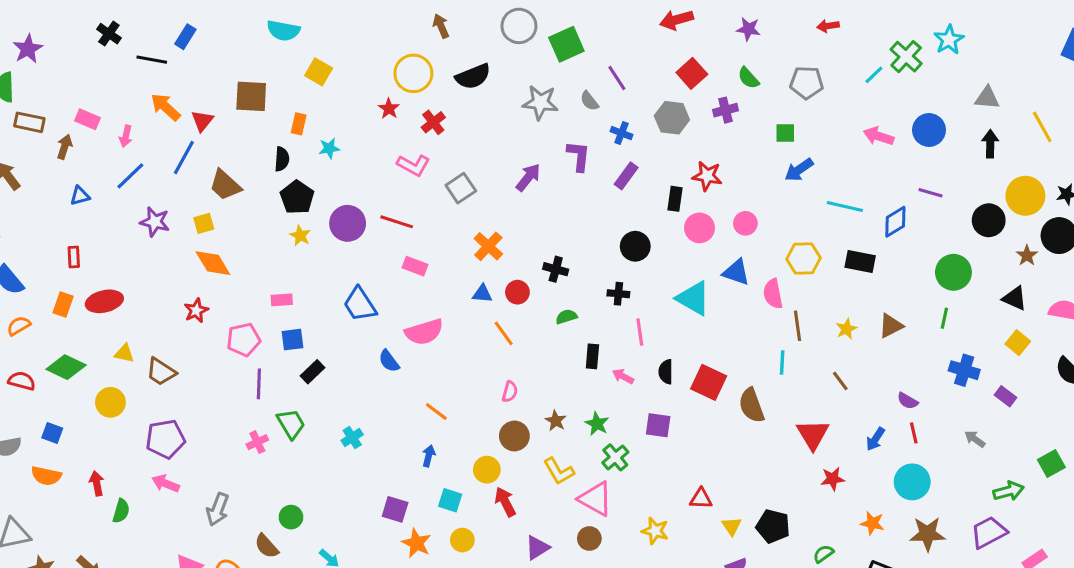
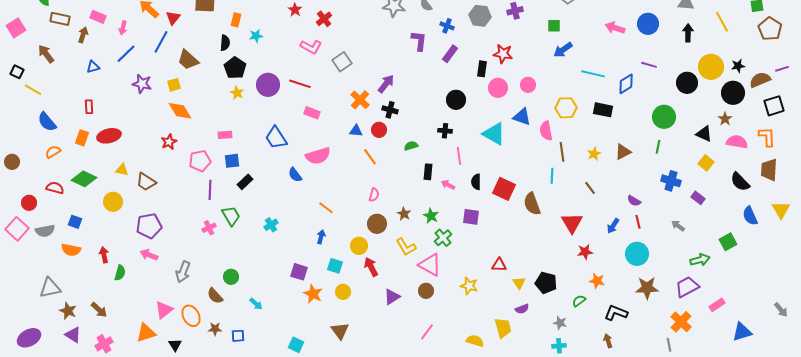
purple arrow: (528, 177) -> (386, 84), moved
brown star: (1027, 255) -> (725, 119), moved
black cross: (556, 269) -> (390, 110), moved
orange star: (872, 523) -> (597, 281), moved

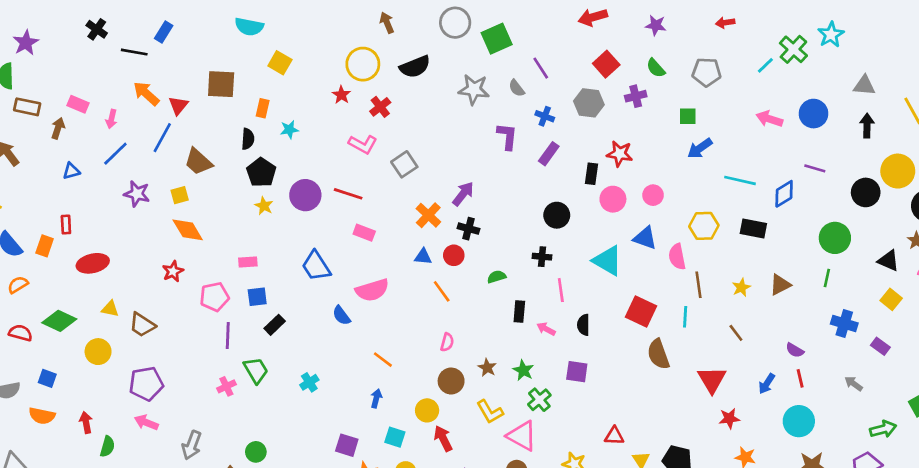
orange rectangle: (82, 138) -> (45, 246), moved
red square: (504, 189) -> (641, 311), moved

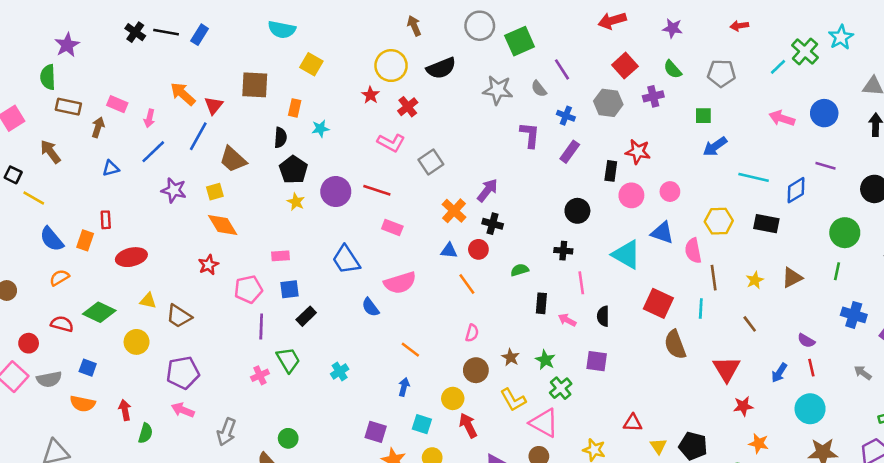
black line: (134, 52) -> (166, 32), moved

